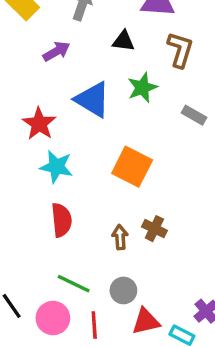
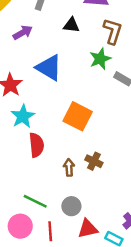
green star: (142, 88) -> (100, 59), moved
cyan star: (56, 167) -> (23, 116), turned 30
red semicircle: (62, 220) -> (36, 145), moved

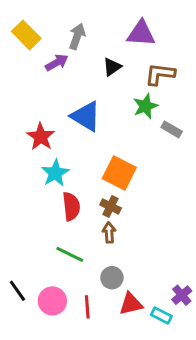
black triangle: (71, 25) -> (112, 67), turned -42
brown L-shape: (113, 31) -> (160, 74), turned -100
purple arrow: (23, 33) -> (57, 63), moved
brown cross: (94, 161) -> (111, 206), moved
green line: (35, 201) -> (70, 254), moved

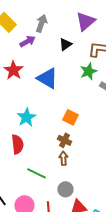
purple triangle: (141, 33) -> (85, 21), turned -45
red star: (41, 137) -> (13, 70), moved
orange square: (119, 173) -> (70, 117), size x0.7
red semicircle: (71, 206) -> (17, 144), moved

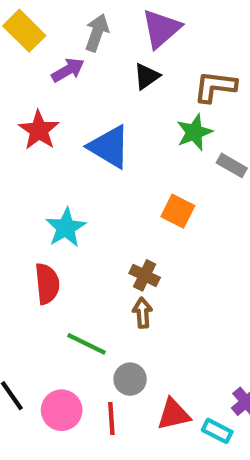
purple triangle: (85, 21) -> (161, 29), moved
orange square: (70, 117) -> (178, 211), moved
gray circle: (65, 189) -> (130, 379), moved

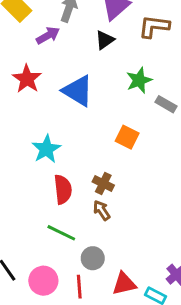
brown L-shape: (215, 87) -> (154, 26), moved
red semicircle: (47, 284) -> (63, 189), moved
brown arrow: (143, 313) -> (102, 210), turned -30

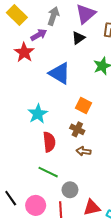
red star: (27, 79) -> (24, 52), moved
orange square: (127, 137) -> (84, 105), moved
brown cross: (103, 183) -> (77, 129), moved
brown arrow: (102, 210) -> (84, 151), moved, turned -48

